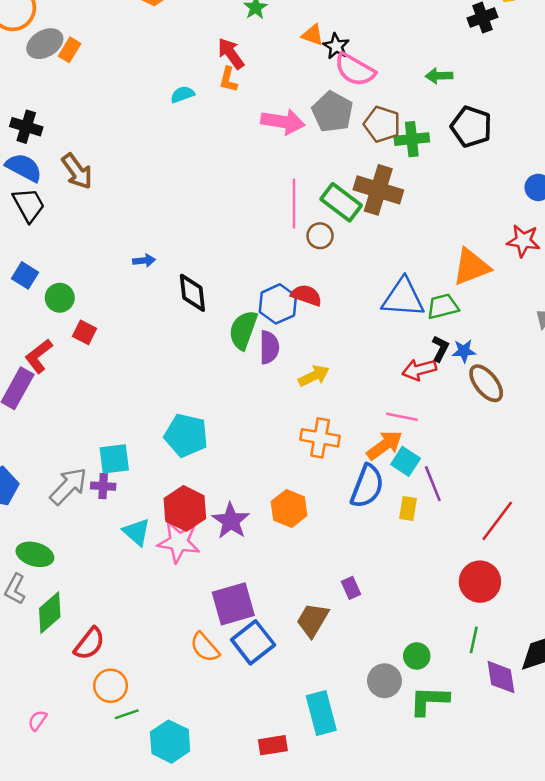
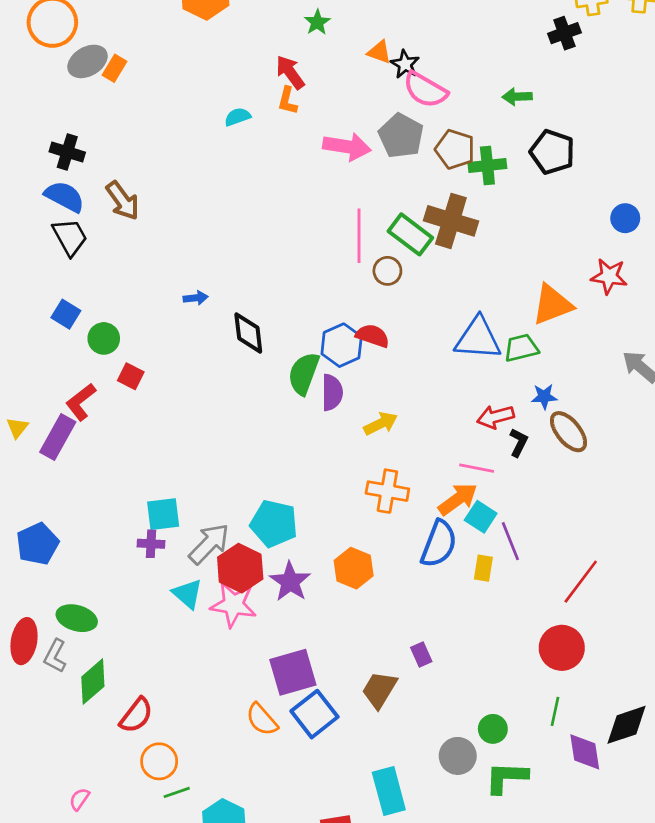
black L-shape: (440, 349) -> (519, 442), moved
cyan pentagon: (186, 435) -> (274, 524), moved
gray arrow: (68, 486) -> (209, 544), moved

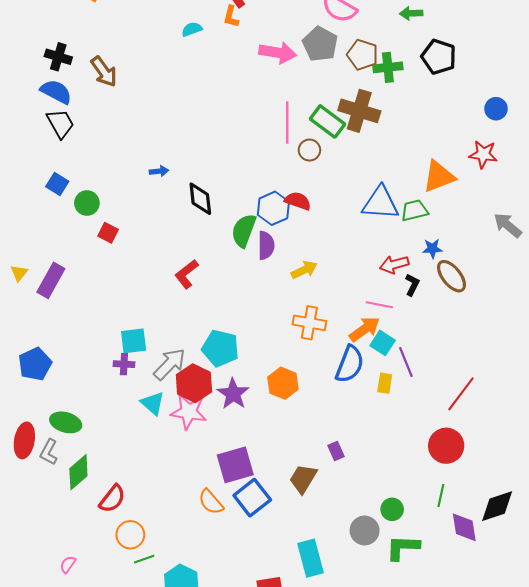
brown arrow: (123, 201) -> (104, 72), moved
red L-shape: (81, 402) -> (187, 274), moved

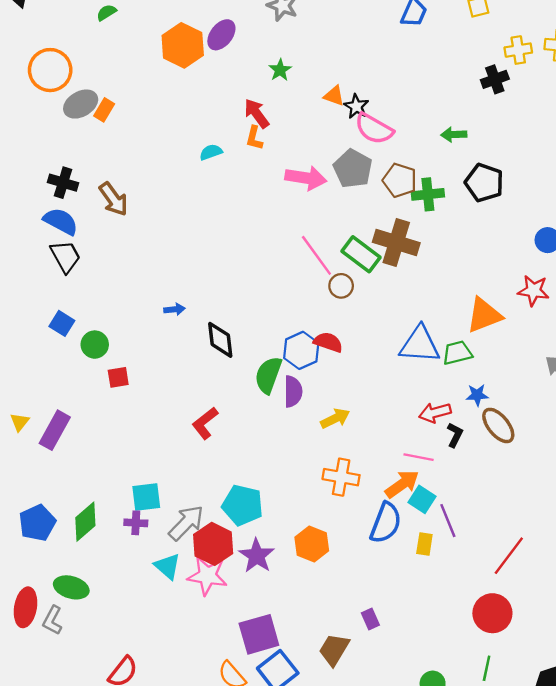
pink line: (287, 122) -> (316, 255), turned -36
red square: (108, 233) -> (118, 377), turned -36
green diamond: (78, 472) -> (85, 522), moved

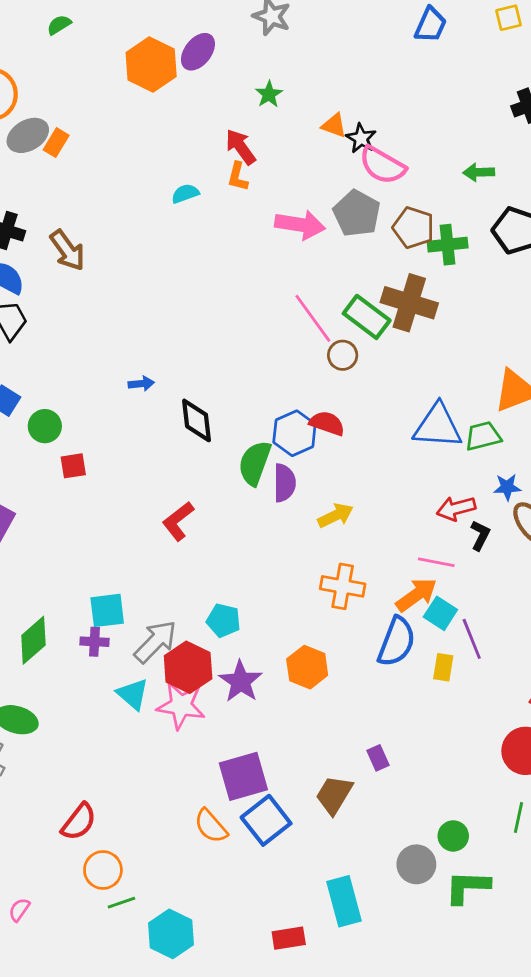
cyan pentagon: (243, 505) -> (223, 620), size x0.7

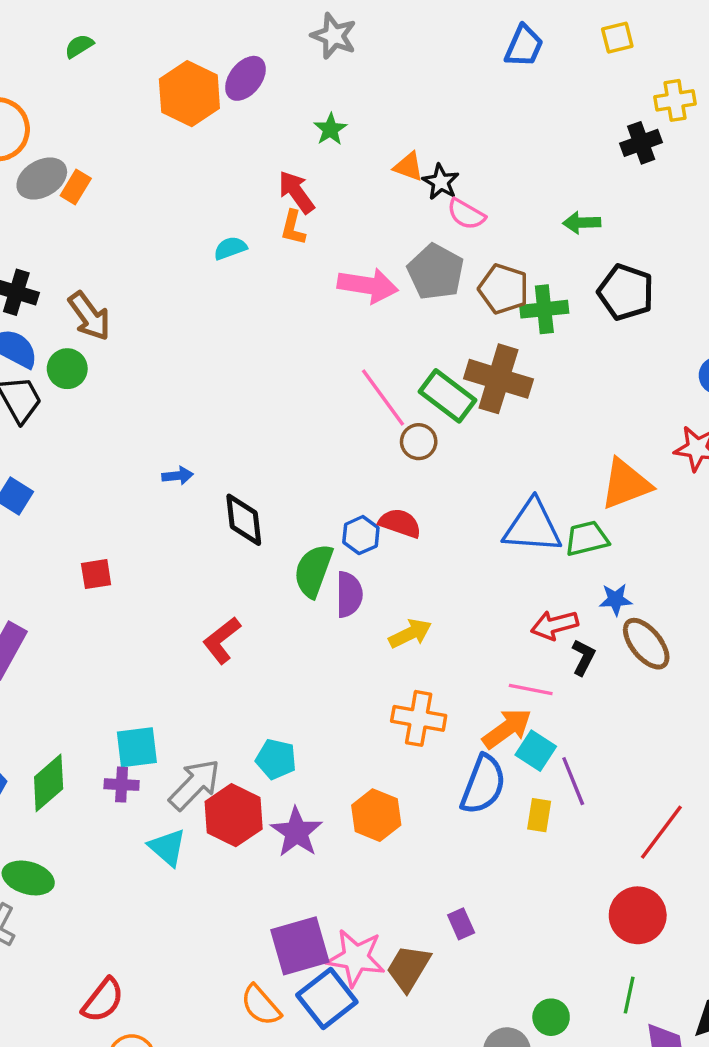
pink semicircle: (382, 165) -> (466, 214), size x0.7
green circle: (45, 426) -> (67, 369), moved
blue hexagon: (294, 433) -> (361, 535), size x0.7
pink star: (181, 705) -> (356, 958), moved

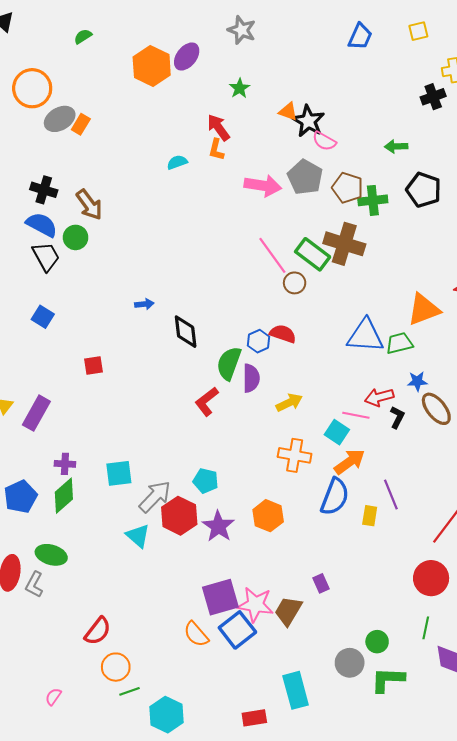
black star: (441, 182) -> (308, 121), size x1.4
red L-shape: (222, 640) -> (207, 401), moved
pink line: (531, 690) -> (356, 415), moved
cyan square: (536, 751) -> (337, 432), moved
purple cross: (122, 785) -> (65, 464), moved

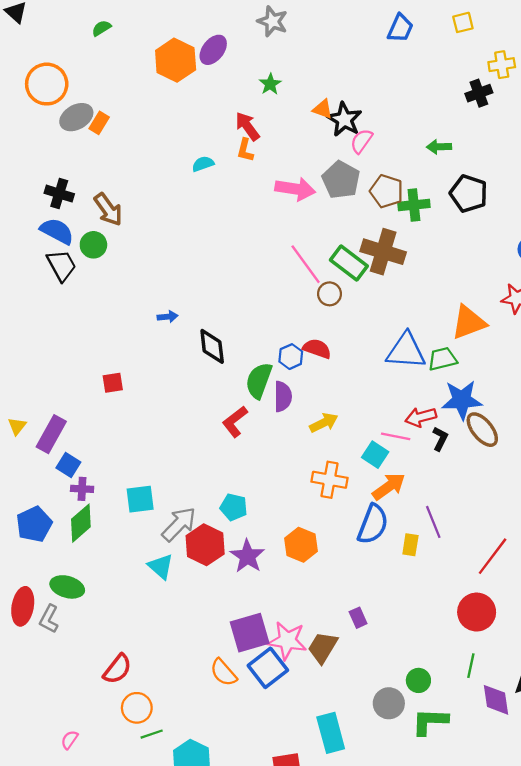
pink semicircle: (324, 141) -> (361, 141), turned 95
blue square: (43, 317) -> (68, 465), moved
blue star: (417, 381) -> (462, 400), size x1.8

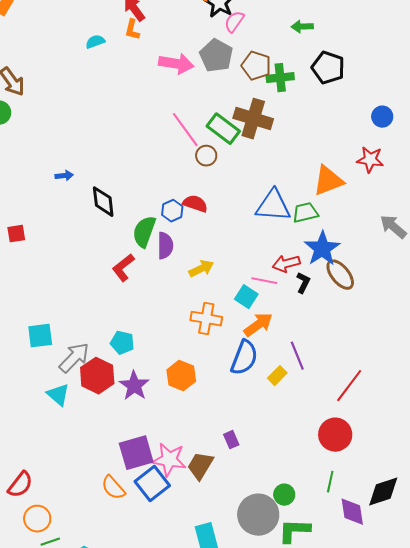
blue star: (462, 400) -> (322, 249), turned -30
yellow rectangle: (410, 545) -> (277, 376), turned 36
gray circle: (389, 703) -> (258, 515), size x1.5

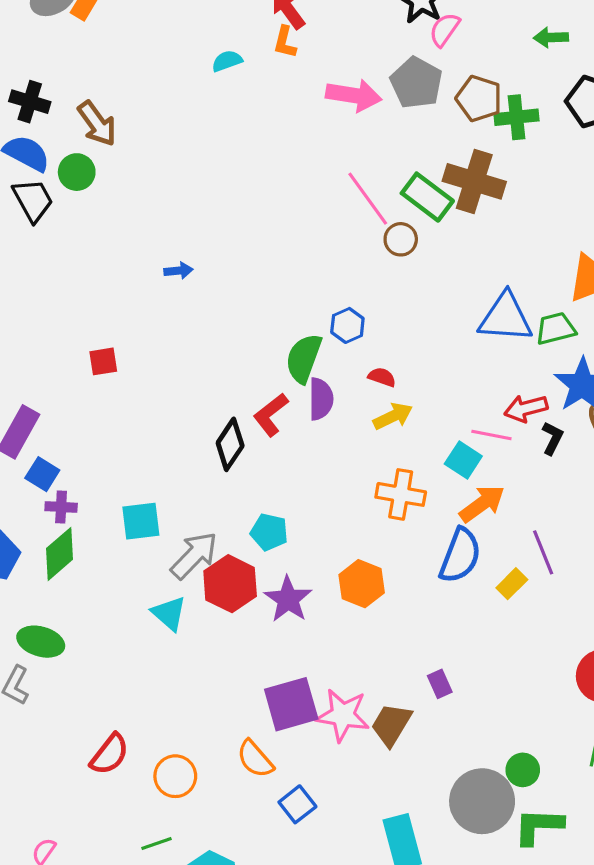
black diamond: (103, 202) -> (230, 444), moved, turned 40
red semicircle: (195, 204) -> (382, 377), moved, size x0.7
purple semicircle: (165, 246) -> (321, 399), moved
blue square: (152, 484) -> (297, 804), moved, size x0.7
orange circle: (37, 519) -> (175, 776), moved

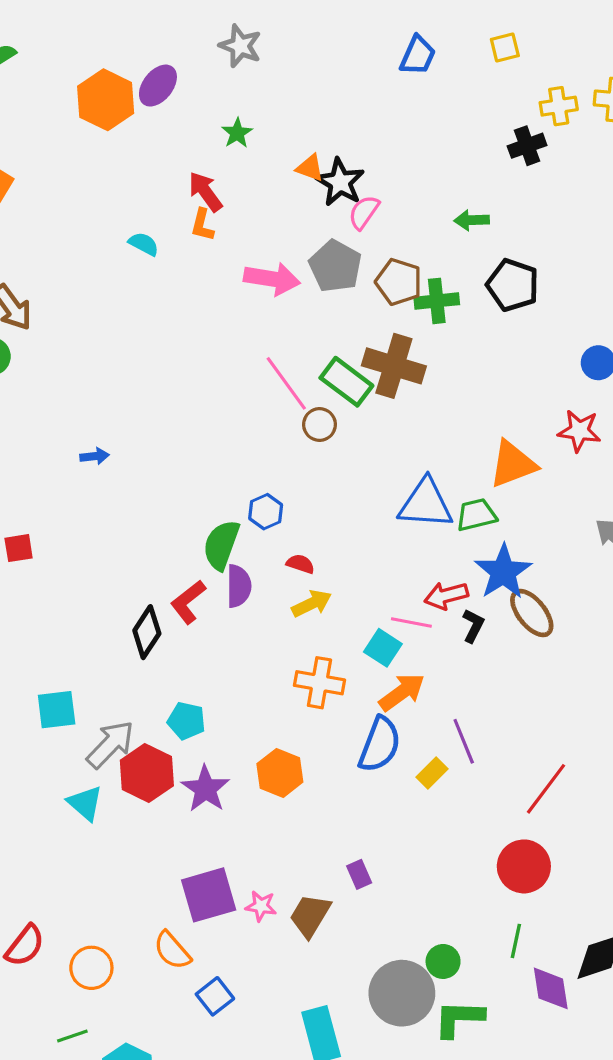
cyan semicircle: (227, 61) -> (144, 244), turned 48
pink star: (343, 715) -> (261, 906), size x0.6

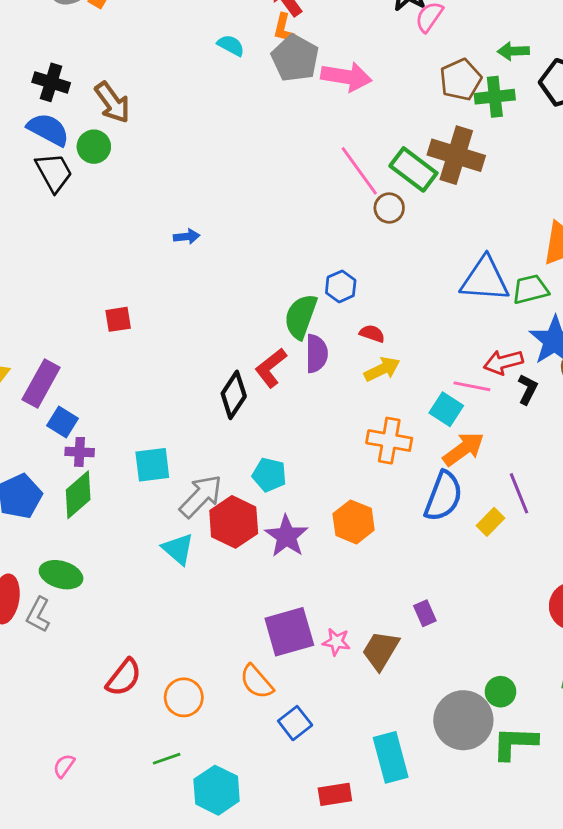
green arrow: (472, 220) -> (513, 51), moved
gray pentagon: (335, 266) -> (295, 58), moved
brown pentagon: (399, 282) -> (461, 80), turned 30

